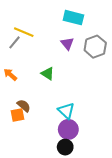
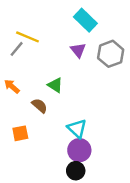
cyan rectangle: (73, 18) -> (85, 20), turned 30
brown semicircle: (24, 106) -> (40, 106), moved

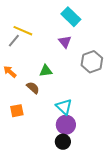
gray hexagon: (111, 54) -> (92, 62), moved
green triangle: (55, 85) -> (46, 71), turned -40

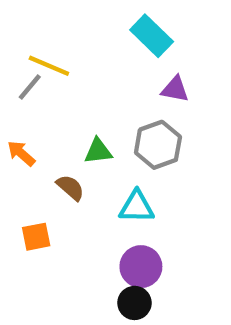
purple triangle: (65, 42) -> (175, 89), moved, turned -40
gray hexagon: (92, 62) -> (158, 145), moved
cyan triangle: (64, 107) -> (137, 207), moved, turned -42

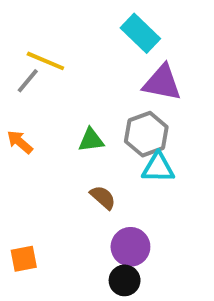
purple triangle: (175, 89) -> (162, 83), size x1.5
brown semicircle: (70, 188) -> (103, 197), moved
cyan triangle: (137, 207) -> (158, 168), moved
orange square: (36, 237) -> (24, 259), moved

